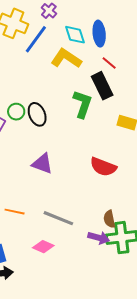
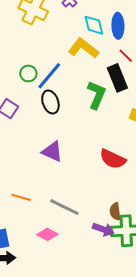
blue line: (36, 39) -> (49, 76), moved
green circle: (16, 112) -> (28, 73), moved

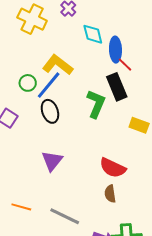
blue ellipse: (118, 26) -> (115, 50), moved
yellow L-shape: (83, 48) -> (58, 65), moved
purple triangle: (52, 151) -> (52, 161), turned 45
brown semicircle: (115, 212) -> (110, 194), moved

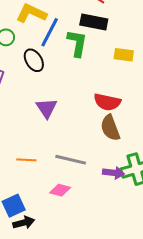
blue line: (49, 85) -> (50, 32), moved
black rectangle: (117, 87) -> (94, 22), turned -44
brown semicircle: (110, 194) -> (110, 128), size x1.5

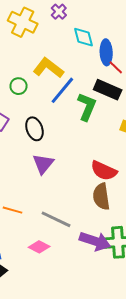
black ellipse: (34, 60) -> (34, 129), moved
purple arrow: (113, 173) -> (95, 241), size x1.4

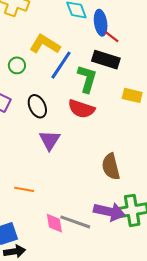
red semicircle: (104, 171) -> (81, 109), moved
gray line: (56, 219) -> (75, 222), moved
pink diamond: (39, 247) -> (54, 223), turned 60

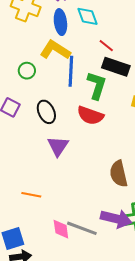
blue ellipse: (101, 23) -> (60, 22), moved
red line: (112, 37) -> (106, 46), moved
blue line: (61, 65) -> (71, 71), turned -32

